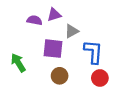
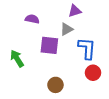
purple triangle: (54, 15) -> (75, 11), moved
brown circle: (60, 76) -> (55, 85), moved

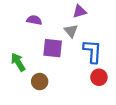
gray triangle: (67, 29) -> (71, 31), turned -40
brown circle: (55, 85) -> (40, 82), moved

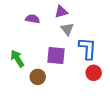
purple triangle: (80, 11) -> (61, 12), moved
purple square: (53, 48) -> (56, 56), moved

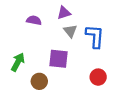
blue L-shape: (88, 48) -> (95, 36), moved
green arrow: (17, 59) -> (18, 62), turned 60

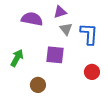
purple semicircle: (34, 20) -> (32, 19), size x1.5
brown circle: (39, 81) -> (38, 85), moved

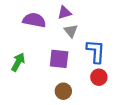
blue L-shape: (89, 34) -> (96, 51), moved
brown circle: (38, 85) -> (63, 91), moved

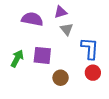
purple square: (59, 59) -> (42, 55), moved
brown circle: (63, 91) -> (61, 78), moved

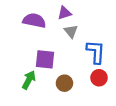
green arrow: (17, 59) -> (29, 80), moved

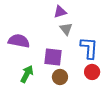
purple semicircle: (34, 21) -> (19, 41), moved
purple square: (45, 59) -> (53, 57), moved

